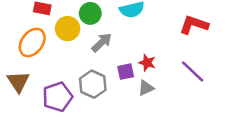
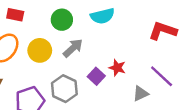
yellow circle: (68, 29) -> (40, 50), moved
purple square: (126, 72) -> (96, 76), turned -35
gray triangle: (146, 88) -> (141, 93), moved

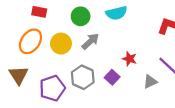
purple square: (96, 76) -> (112, 77), moved

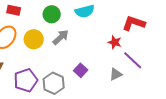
red star: (130, 59) -> (115, 42), moved
gray hexagon: (83, 77) -> (54, 83), moved

